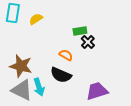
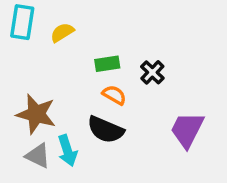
green rectangle: (80, 31) -> (107, 64), moved
gray triangle: (22, 90) -> (38, 156), size x0.7
purple trapezoid: (97, 91) -> (187, 130), moved, turned -45

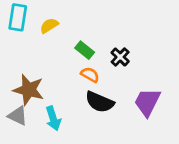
green rectangle: (107, 64) -> (85, 50), turned 48
black semicircle: (106, 130) -> (100, 102), moved
gray triangle: (38, 156) -> (18, 116), moved

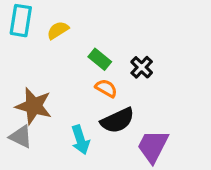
black semicircle: (100, 102) -> (117, 120), turned -48
purple trapezoid: (147, 102) -> (153, 146), moved
cyan arrow: (53, 118) -> (80, 140), moved

